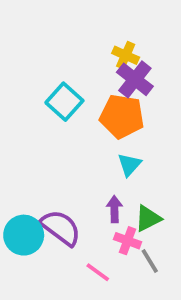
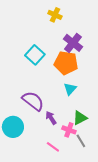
yellow cross: (126, 55) -> (55, 15), moved
purple arrow: (115, 209) -> (51, 118), moved, turned -32
purple semicircle: (61, 228) -> (33, 101), moved

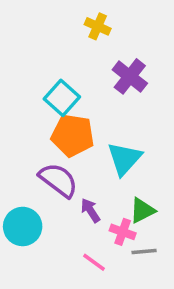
orange pentagon: (66, 63) -> (73, 135), moved
cyan triangle: (70, 89) -> (124, 159), size x1.5
gray line: (81, 141) -> (144, 251), turned -64

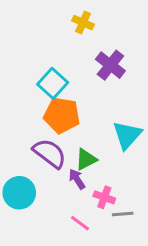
cyan triangle: (124, 159) -> (127, 135), moved
green triangle: (142, 210) -> (86, 159), moved

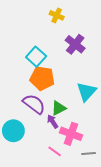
pink cross: (104, 197) -> (71, 134), size x1.5
gray line: (123, 214) -> (89, 153), moved

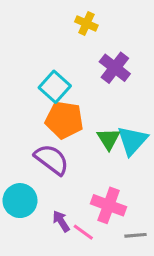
green triangle: (59, 108) -> (109, 139), moved, turned -35
purple arrow: (53, 121) -> (61, 221), moved

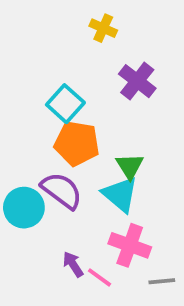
cyan triangle: (132, 140) -> (120, 194), moved, turned -32
cyan circle: (20, 201) -> (24, 208), moved

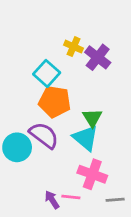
yellow cross: (103, 28) -> (73, 47), moved
purple arrow: (73, 264) -> (52, 200), moved
pink line: (99, 277) -> (71, 197), turned -30

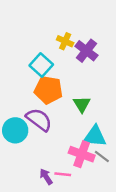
cyan triangle: (86, 138) -> (95, 136), moved, turned -35
gray line: (115, 200) -> (102, 156), moved, turned 42

